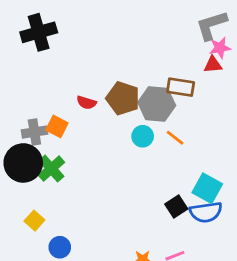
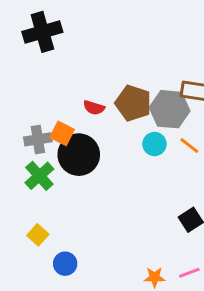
black circle: (23, 163) -> (79, 155), moved
green cross: (51, 169) -> (39, 176), moved

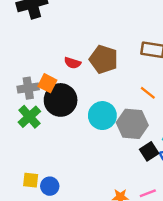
gray hexagon: (170, 109) -> (132, 124), moved
cyan circle: (154, 144) -> (102, 116), moved, size x1.5
yellow square: (38, 235) -> (31, 180), moved, turned -35

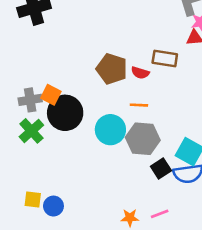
red semicircle: (72, 63) -> (140, 73), moved
orange line: (148, 93) -> (139, 105), moved, turned -35

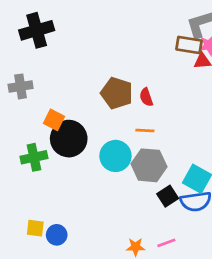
brown rectangle: (165, 58) -> (189, 45), moved
red semicircle: (140, 73) -> (146, 97), turned 54
gray cross: (30, 100) -> (21, 86), moved
green cross: (31, 131) -> (34, 157), turned 30

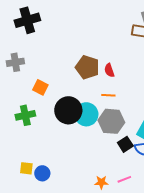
black circle: (69, 139) -> (68, 110), moved

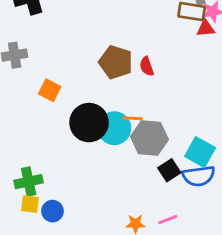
orange line: (108, 95) -> (133, 118), moved
green cross: (25, 115) -> (29, 182), moved

